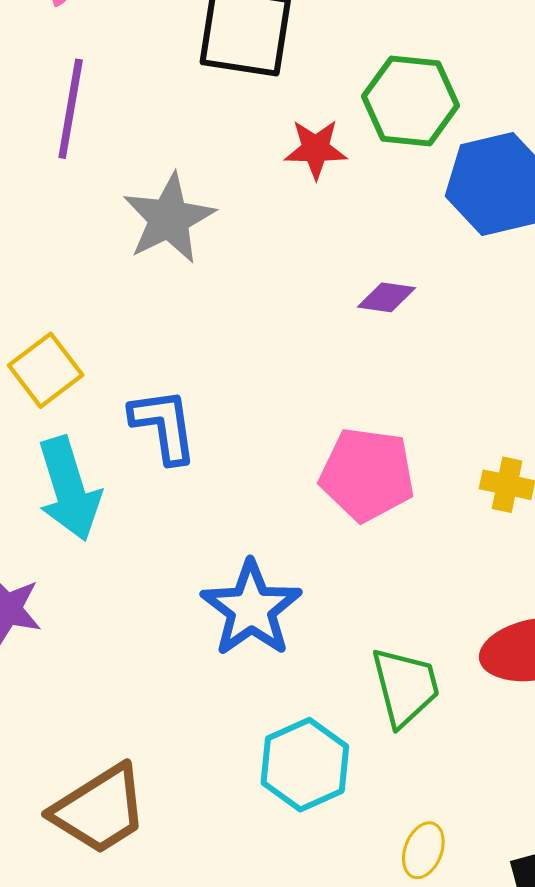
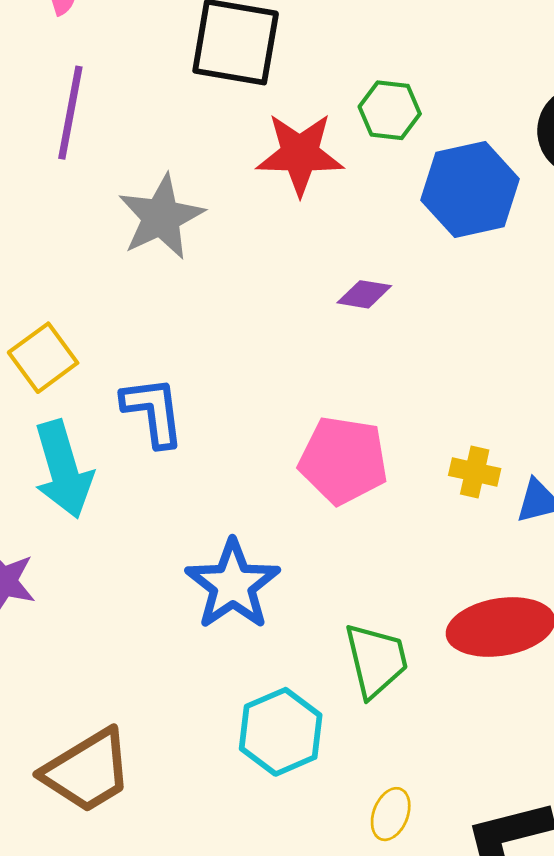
green hexagon: (411, 101) -> (390, 110), size x0.7
red star: (316, 149) -> (300, 154), size x1.5

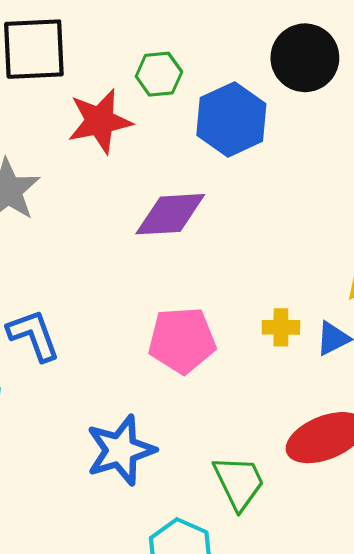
purple diamond: (364, 294) -> (170, 214), size x1.8
blue star: (233, 585) -> (121, 450), turned 30

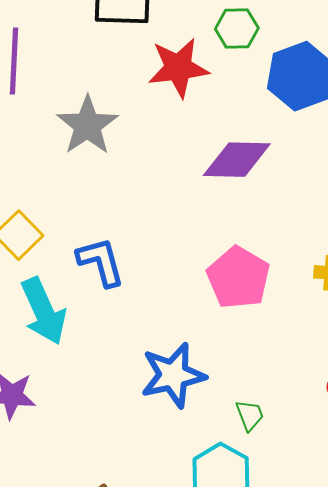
pink pentagon: (182, 340) -> (238, 278), turned 30
green trapezoid: (239, 482) -> (250, 415), moved, size x0.6

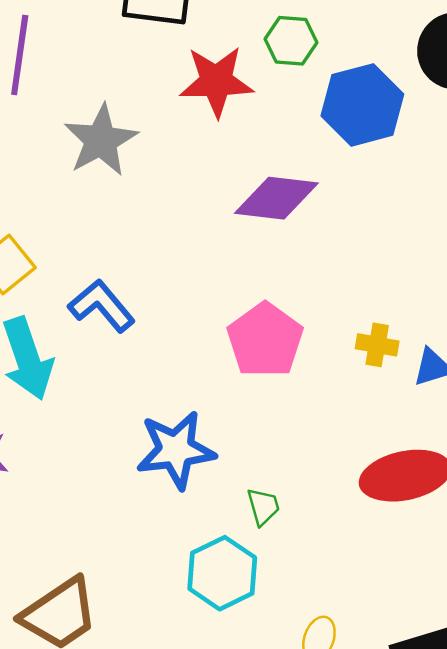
blue L-shape: (101, 262) -> (102, 306), turned -30

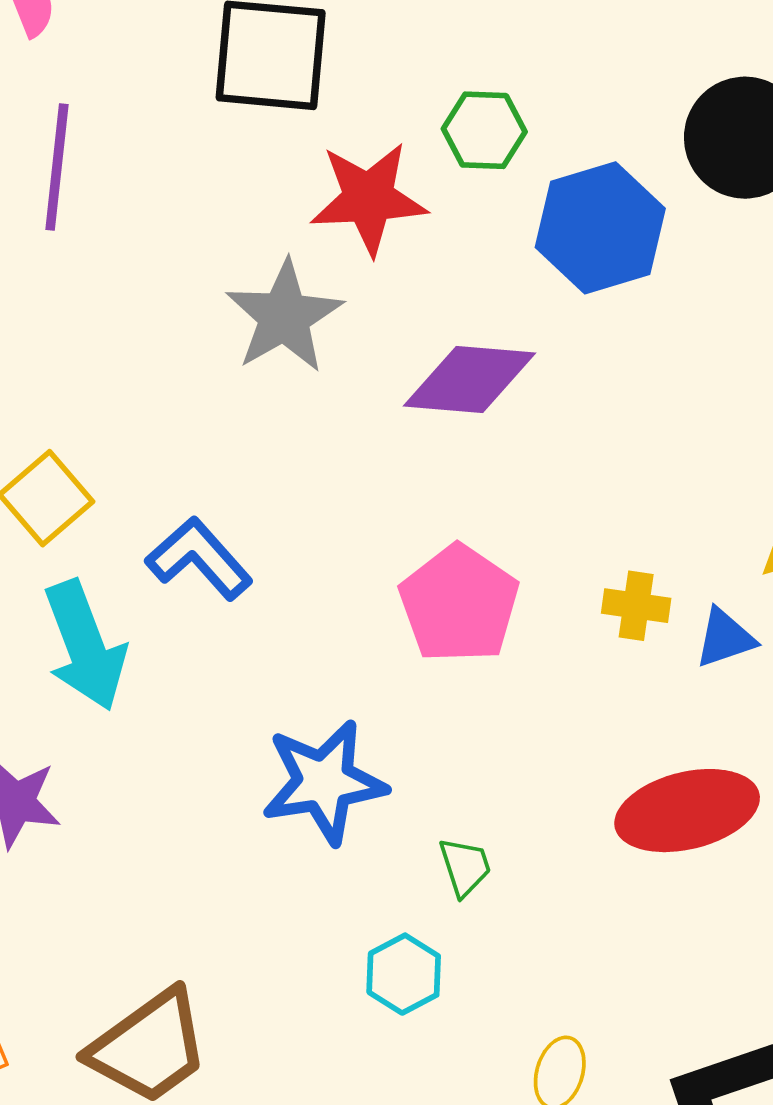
gray star: (101, 140) -> (284, 317), moved
cyan hexagon: (222, 573) -> (404, 974), size x0.7

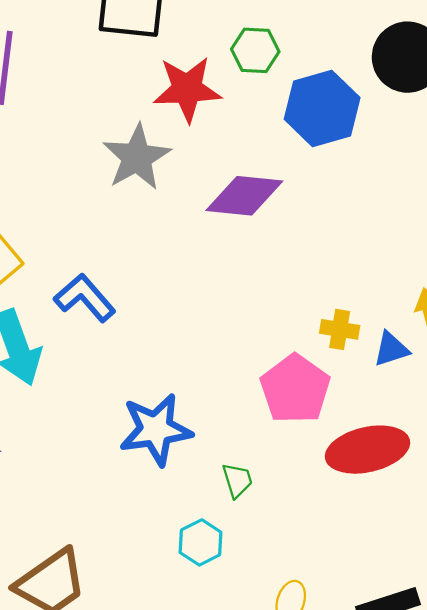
pink pentagon: (459, 604) -> (295, 389), moved

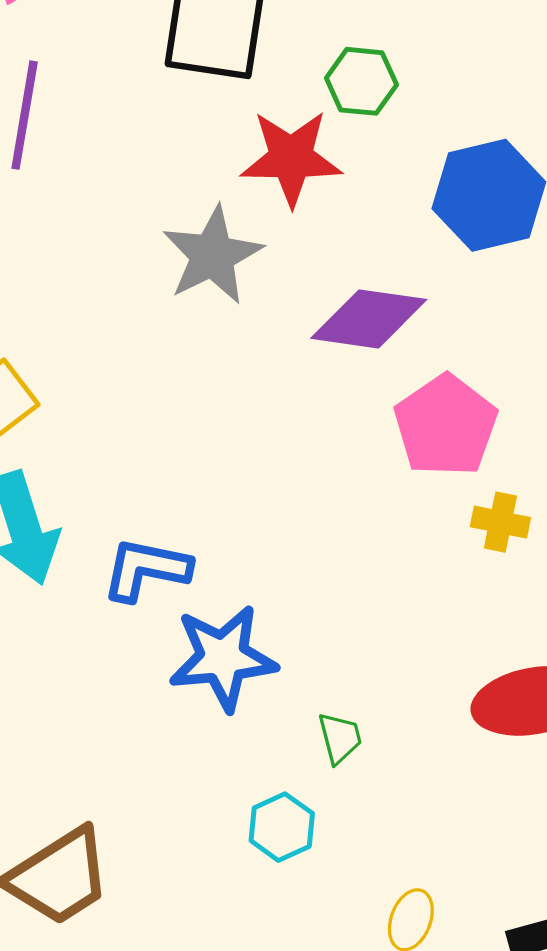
green hexagon: (255, 50) -> (361, 81), moved
blue L-shape: (85, 298) -> (146, 569), moved, turned -40
pink pentagon: (295, 389) -> (446, 426), moved

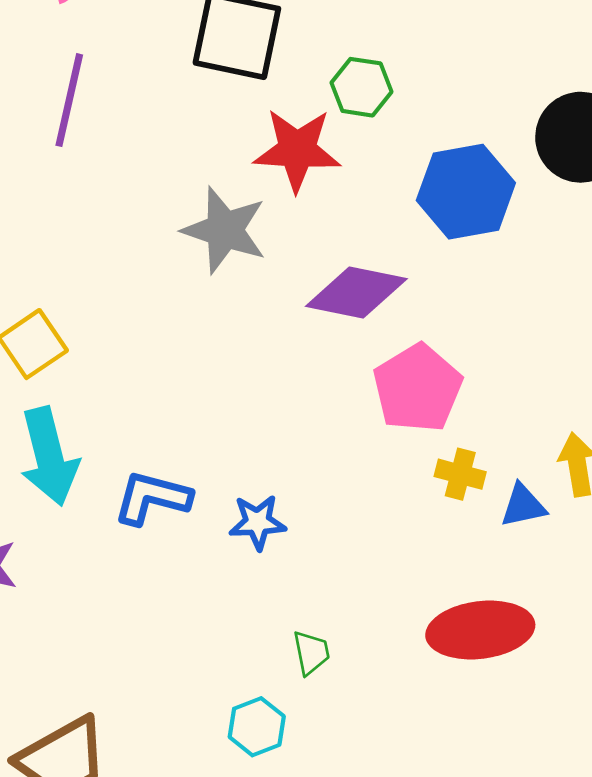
gray star: (212, 255) -> (225, 230), turned -30
blue star: (223, 658) -> (258, 522), moved, size x0.6

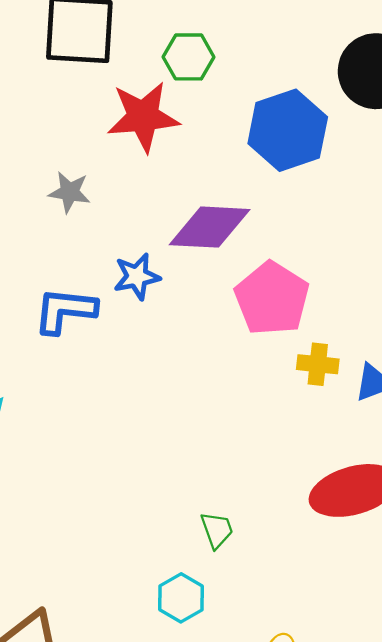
gray star: (225, 230) -> (69, 192), moved, size x0.6
blue L-shape: (152, 498) -> (65, 311), moved
blue star: (258, 522) -> (137, 277), moved

